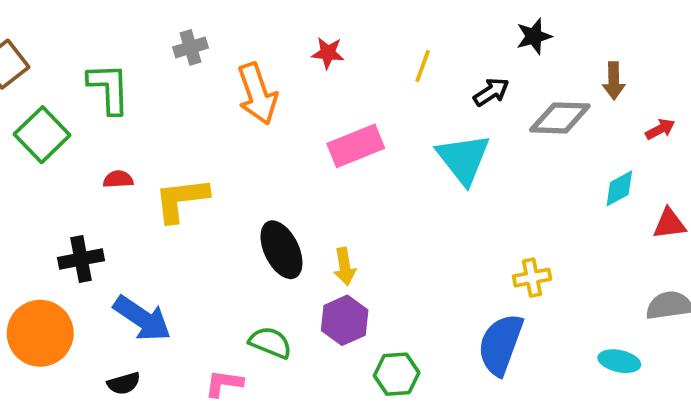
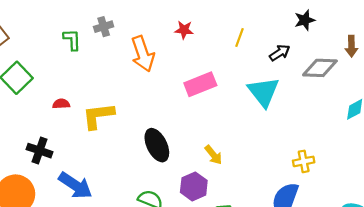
green L-shape: (109, 88) -> (72, 40), moved, size x0.7
black cross: (81, 259) -> (39, 151), turned 30
yellow arrow: (345, 266) -> (213, 155), moved, turned -30

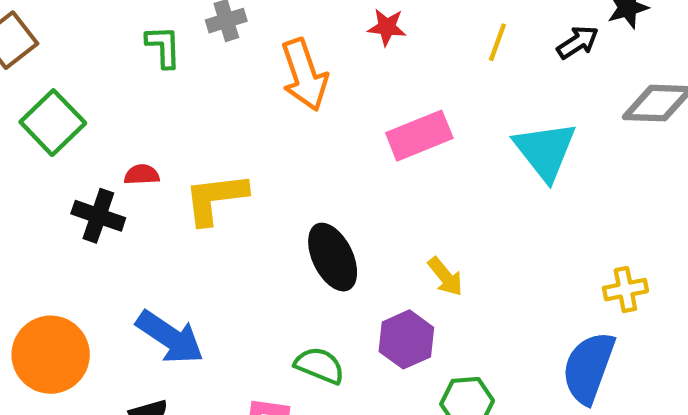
black arrow: (280, 53) -> (578, 42), moved
black cross: (39, 151) -> (98, 216), moved

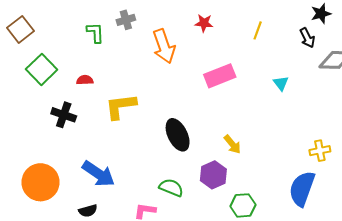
black arrow: (578, 42) -> (307, 38), moved, turned 96
cyan triangle: (545, 151) -> (281, 83), size x0.5
red semicircle: (142, 175) -> (85, 80), moved

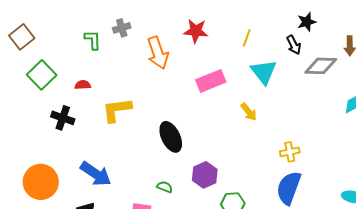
red star: (204, 23) -> (196, 31), size x1.4
cyan triangle: (281, 83) -> (264, 72), moved, size x1.8
yellow arrow: (232, 144) -> (249, 112), moved
yellow cross: (320, 151) -> (290, 152), moved
green semicircle: (171, 188) -> (165, 187), size x0.7

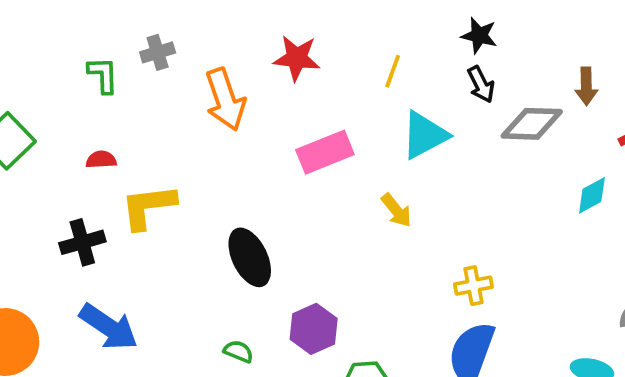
black star: (307, 22) -> (479, 35), moved, turned 30
cyan triangle: (264, 72) -> (425, 135), turned 40
red semicircle: (83, 85) -> (101, 160), moved
black cross: (63, 118) -> (82, 242), moved, turned -35

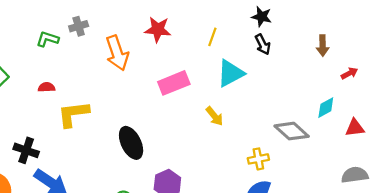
green L-shape: (103, 75) -> (48, 39), turned -70
gray diamond: (532, 124) -> (292, 131), moved, turned 40
black cross: (82, 242) -> (26, 150), moved, turned 35

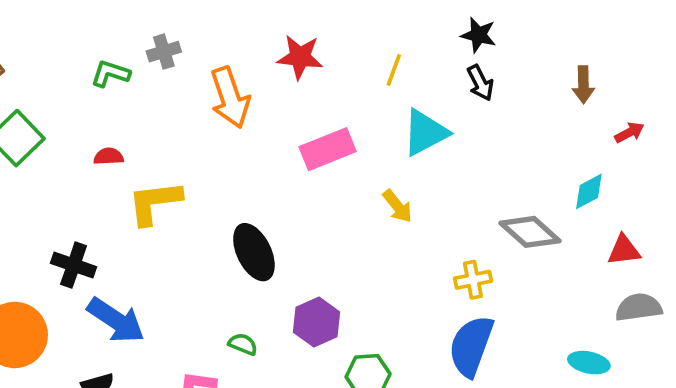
red triangle: (355, 128) -> (624, 250), moved

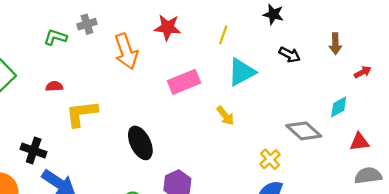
black arrow: (480, 83) -> (290, 55), moved, turned -36
yellow cross: (473, 280) -> (270, 159), turned -30

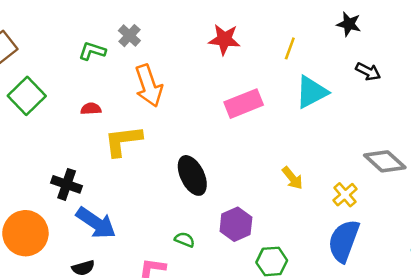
gray cross: (87, 24) -> (129, 36), turned -30
orange arrow: (126, 51) -> (149, 86), moved
yellow arrow: (225, 116) -> (292, 178), moved

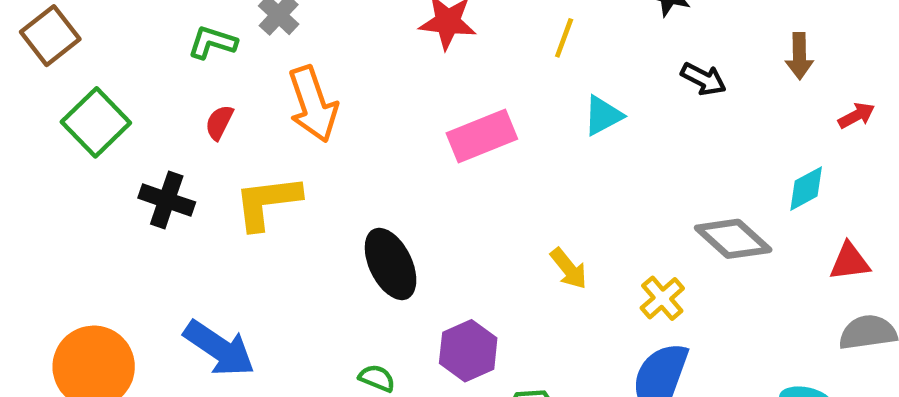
cyan triangle: (312, 92) -> (603, 116), size x0.7
red semicircle: (91, 109) -> (219, 122), moved, turned -60
black cross: (67, 184) -> (167, 200), moved

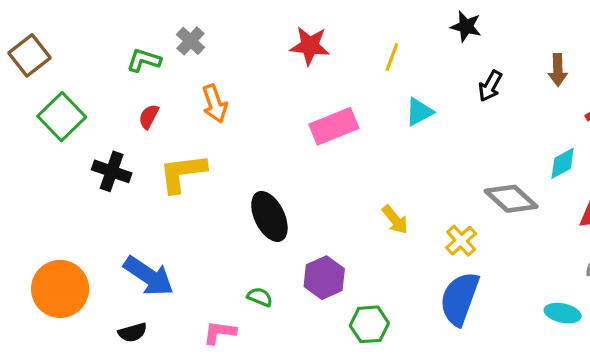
black arrow: (703, 79) -> (490, 86), turned 92
orange arrow: (313, 104) -> (215, 104), size x0.7

